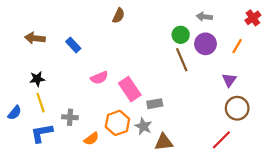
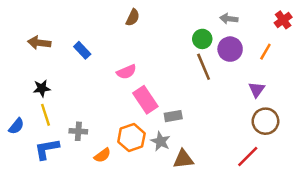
pink semicircle: (99, 78) -> (126, 72), moved

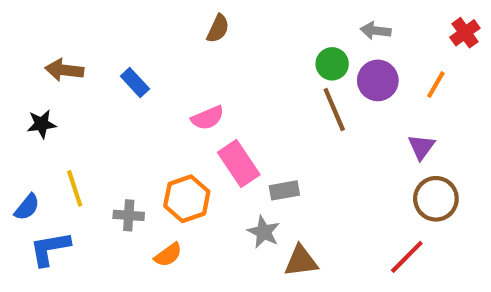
black star: (42, 88) -> (42, 124), moved
orange hexagon: (131, 138) -> (187, 199), moved
blue L-shape: (47, 149) -> (50, 249), moved

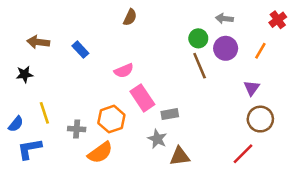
orange semicircle: (168, 255) -> (100, 153), size x1.5

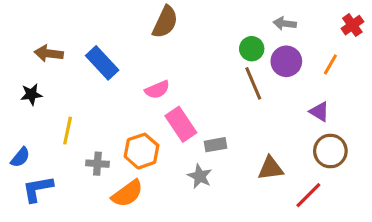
brown semicircle: (130, 17) -> (165, 22), size x1.5
blue rectangle: (80, 50) -> (102, 63), size x1.5
purple triangle: (252, 88) -> (319, 112), turned -35
yellow line: (44, 113) -> (68, 131), moved, turned 30
brown triangle: (180, 156) -> (271, 168), moved

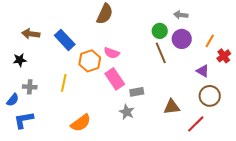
red cross: (352, 25) -> (224, 56), moved
pink semicircle: (157, 90) -> (112, 53), moved, turned 42
yellow line: (68, 131) -> (64, 83), moved
orange hexagon: (142, 151) -> (90, 61), moved
gray cross: (97, 164) -> (30, 87), moved

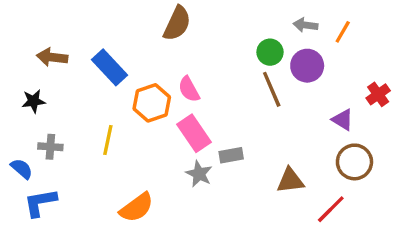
orange line: (210, 41) -> (343, 32), moved
pink semicircle: (112, 53) -> (189, 89), turned 42
blue semicircle: (13, 100) -> (22, 169), turned -88
gray star: (127, 112) -> (199, 174), moved

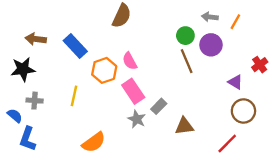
black star: (33, 101) -> (23, 69), size x1.5
gray rectangle: (231, 155) -> (159, 106), turned -35
brown triangle: (290, 181) -> (184, 126), moved
blue L-shape: (40, 202) -> (28, 139), turned -60

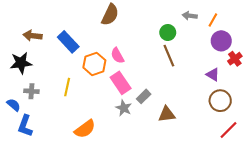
purple circle: (211, 45) -> (221, 41), moved
red line: (227, 143) -> (229, 130), moved

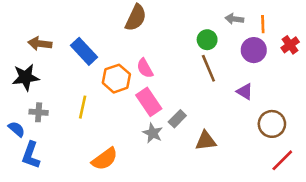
orange line: (213, 20) -> (263, 24), turned -32
purple circle: (221, 41) -> (254, 50), moved
red cross: (235, 59) -> (290, 45), moved
purple triangle: (213, 74) -> (245, 92), moved

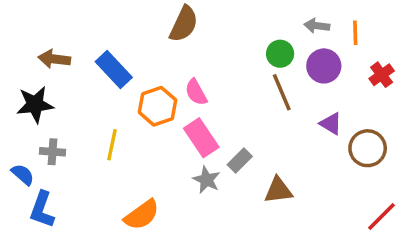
red cross: (290, 45) -> (382, 75), moved
purple circle: (254, 50) -> (324, 66), moved
brown circle: (272, 124) -> (368, 148), moved

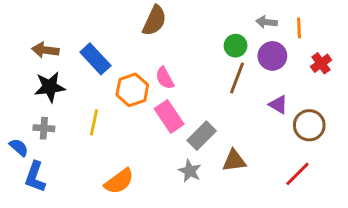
brown line: (282, 92) -> (237, 78), turned 44
black star: (35, 104) -> (50, 87), moved
gray rectangle: (240, 160) -> (202, 136), size x1.4
gray star: (207, 180) -> (190, 171), moved
red line: (382, 217) -> (297, 174), moved

